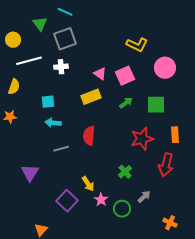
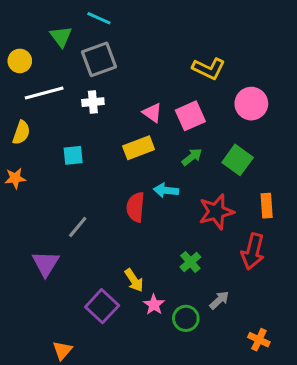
green square: (156, 105) -> (238, 160), turned 36
cyan arrow: (53, 123) -> (166, 190), moved
gray line: (61, 149) -> (78, 227), moved, turned -35

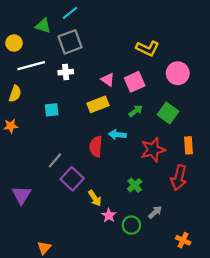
cyan line: (99, 18) -> (70, 13), turned -63
green triangle: (61, 37) -> (43, 26), turned -35
purple triangle: (46, 264) -> (22, 195), moved
purple square: (102, 306) -> (72, 179), moved

